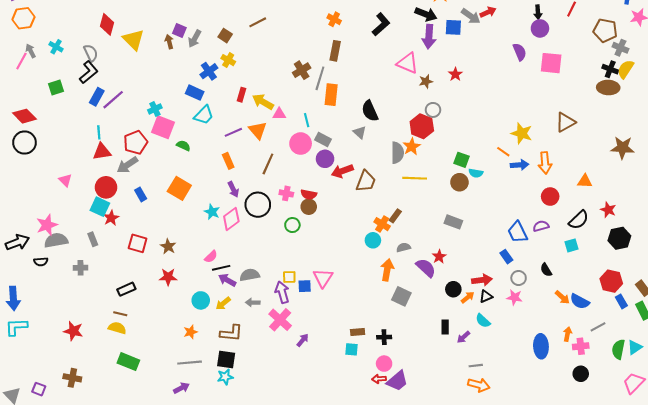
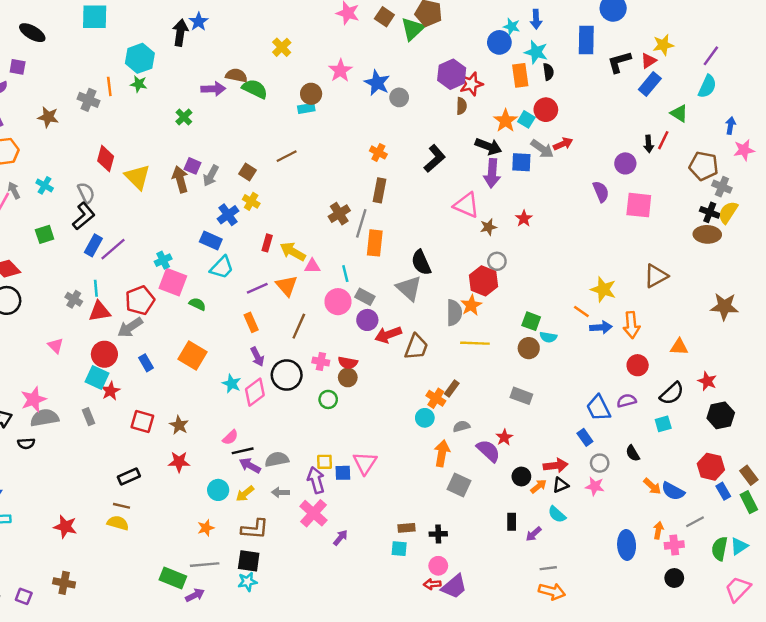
black arrow: (538, 12) -> (649, 144), moved
brown arrow: (169, 42) -> (180, 179), size x1.5
gray triangle: (360, 132) -> (409, 288), size x1.6
gray cross: (81, 268) -> (74, 299), moved, turned 32
green rectangle: (128, 362) -> (173, 578), moved

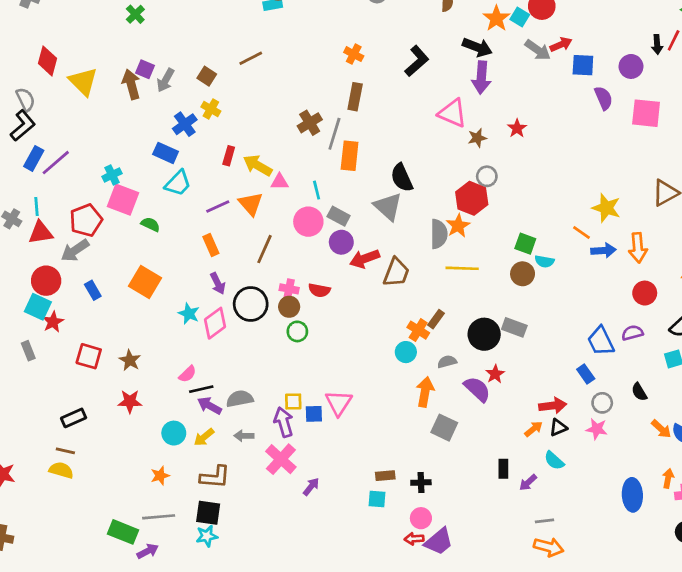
blue square: (521, 162) -> (583, 65), moved
brown circle: (348, 377) -> (289, 307), moved
black circle: (521, 477) -> (484, 334), moved, size x1.5

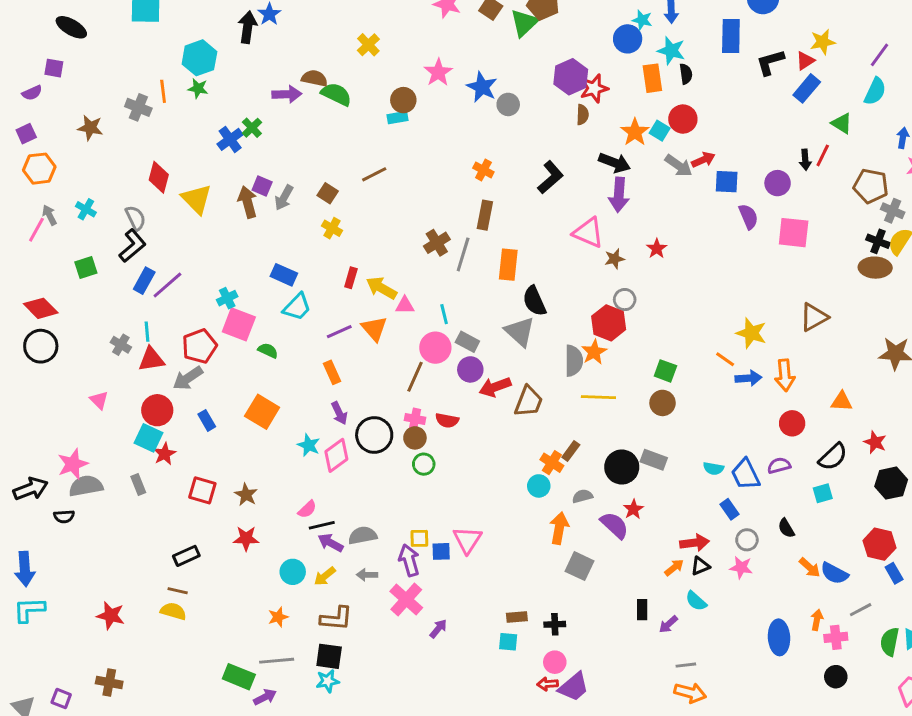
blue cross: (185, 124) -> (230, 139), moved
orange rectangle: (350, 156) -> (508, 265), moved
brown line: (264, 249) -> (415, 377), moved
cyan semicircle: (545, 261) -> (713, 468), moved

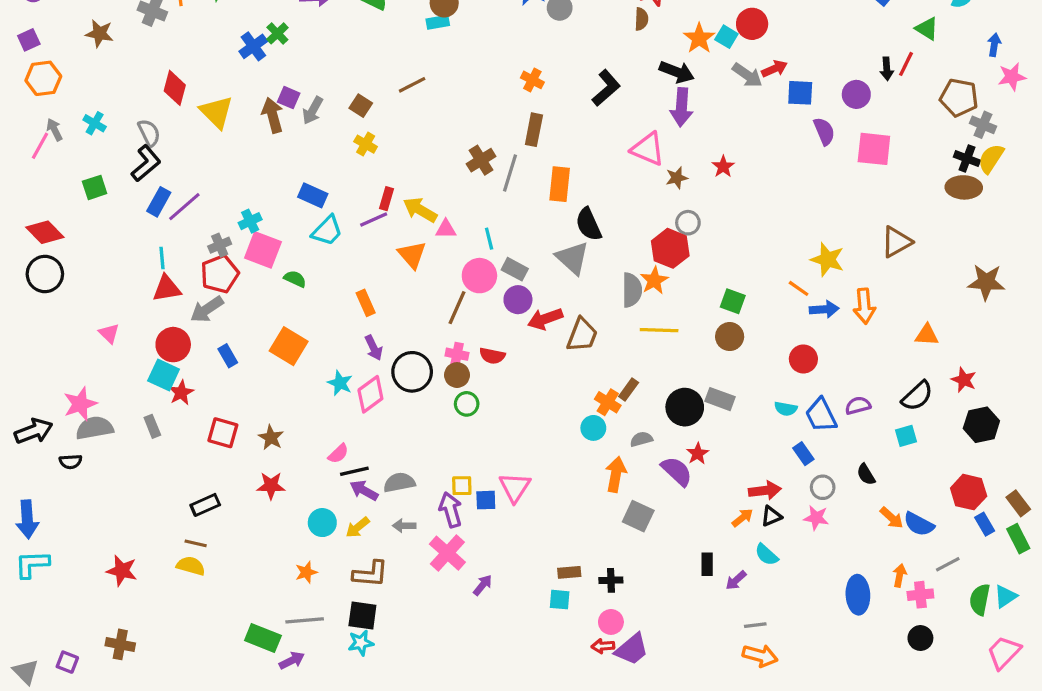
purple line: (339, 332) -> (374, 219), moved
gray cross: (121, 345) -> (220, 245), moved, turned 36
red circle: (792, 423) -> (803, 359), moved

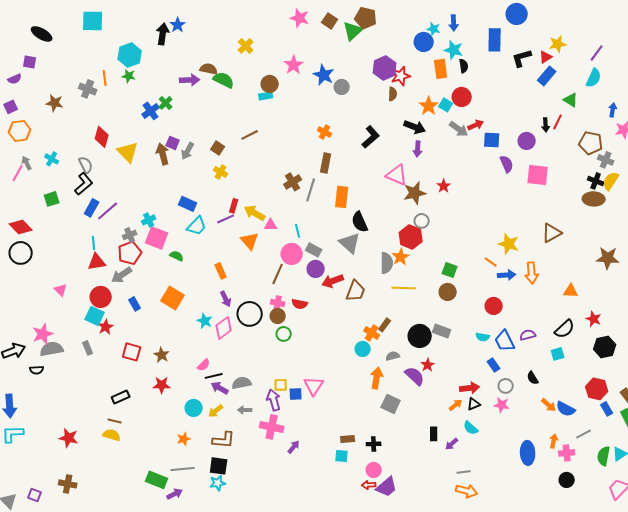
purple arrow: (682, 107) -> (418, 149), size x0.7
brown star: (677, 178) -> (415, 193), size x1.6
pink cross: (447, 553) -> (272, 427), turned -30

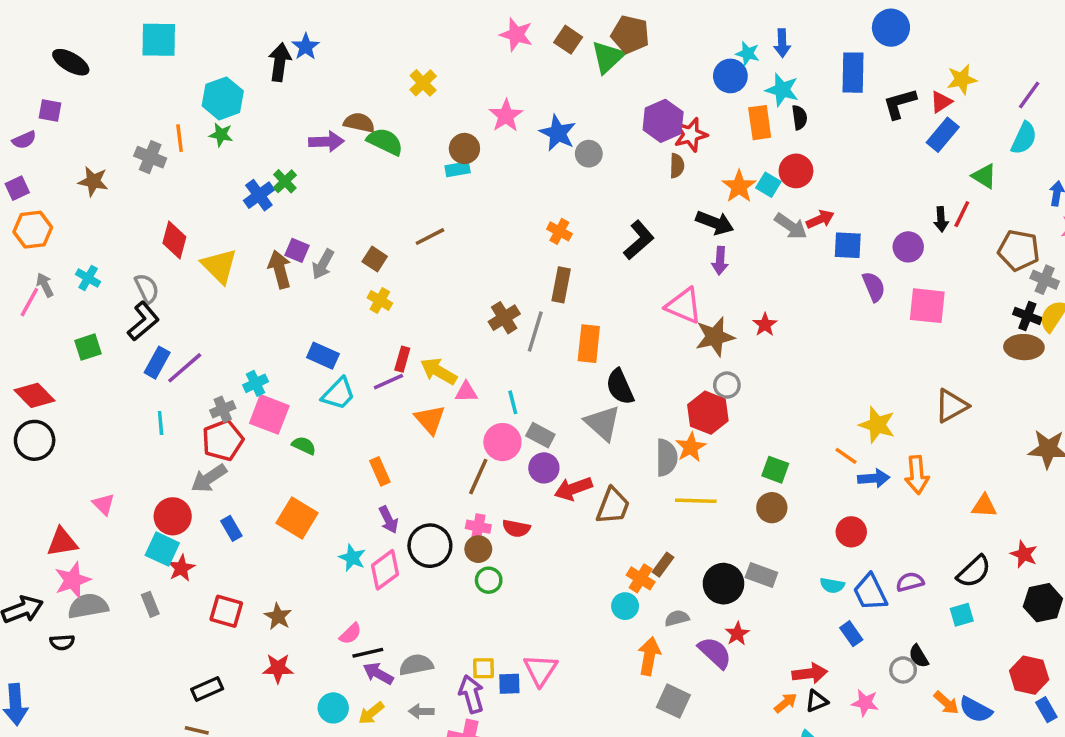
red triangle: (97, 262) -> (62, 542), moved
gray circle: (506, 386) -> (903, 670), moved

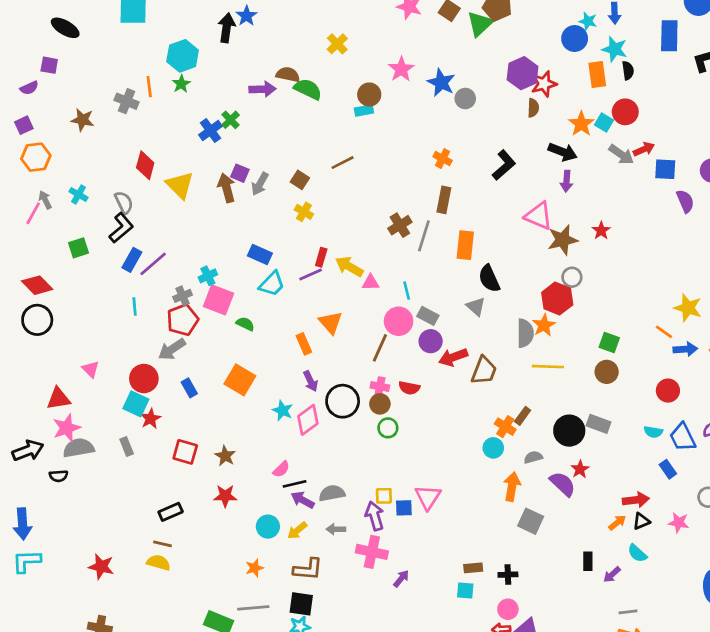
green star: (221, 135) -> (181, 84), turned 30
orange triangle: (430, 420) -> (331, 323), moved
gray triangle: (603, 423) -> (476, 307), size x0.7

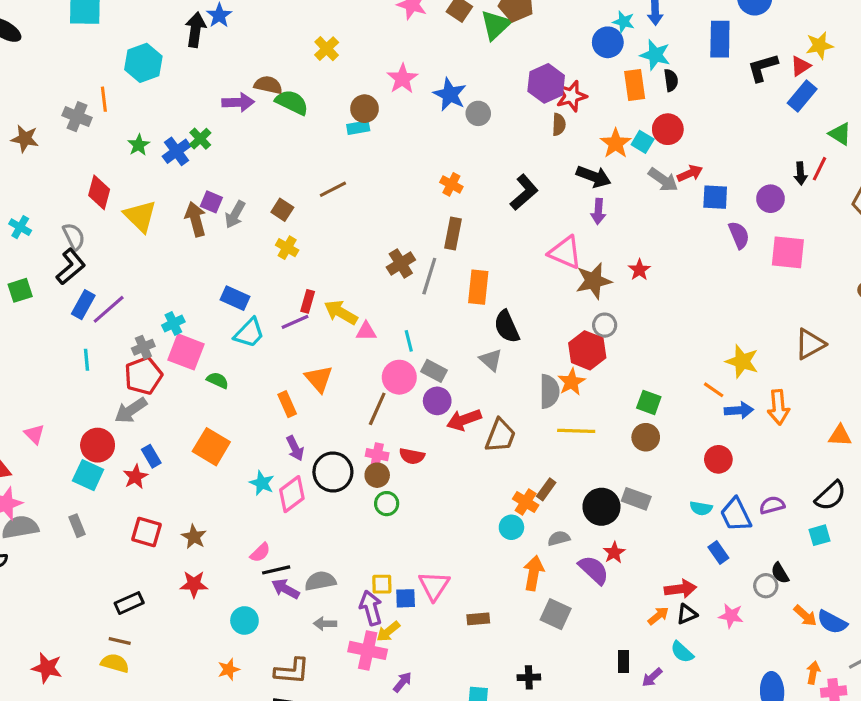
green star: (181, 84) -> (139, 145), moved
red star: (151, 419) -> (135, 477), moved
yellow arrow: (297, 531) -> (388, 632), moved
brown rectangle: (473, 568) -> (478, 619), moved

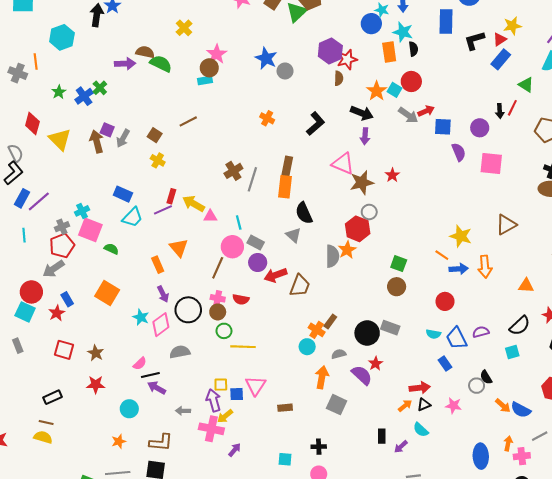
pink star: (402, 79) -> (217, 54), moved
brown rectangle: (453, 233) -> (287, 167), moved
yellow line: (576, 431) -> (243, 347), moved
gray semicircle: (320, 581) -> (180, 352), moved

